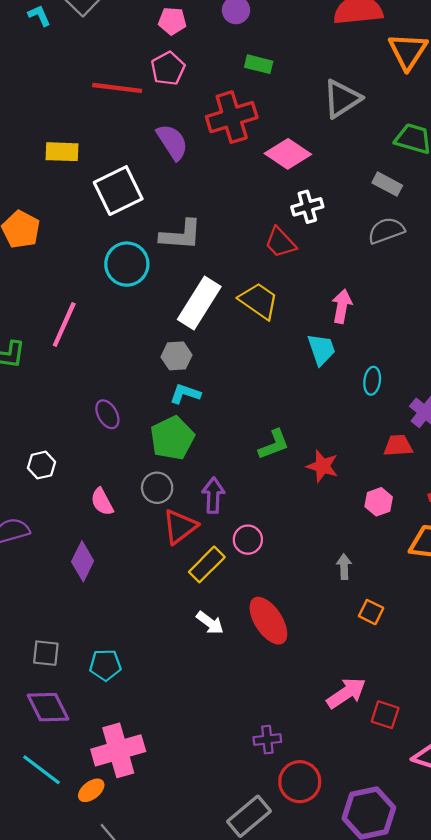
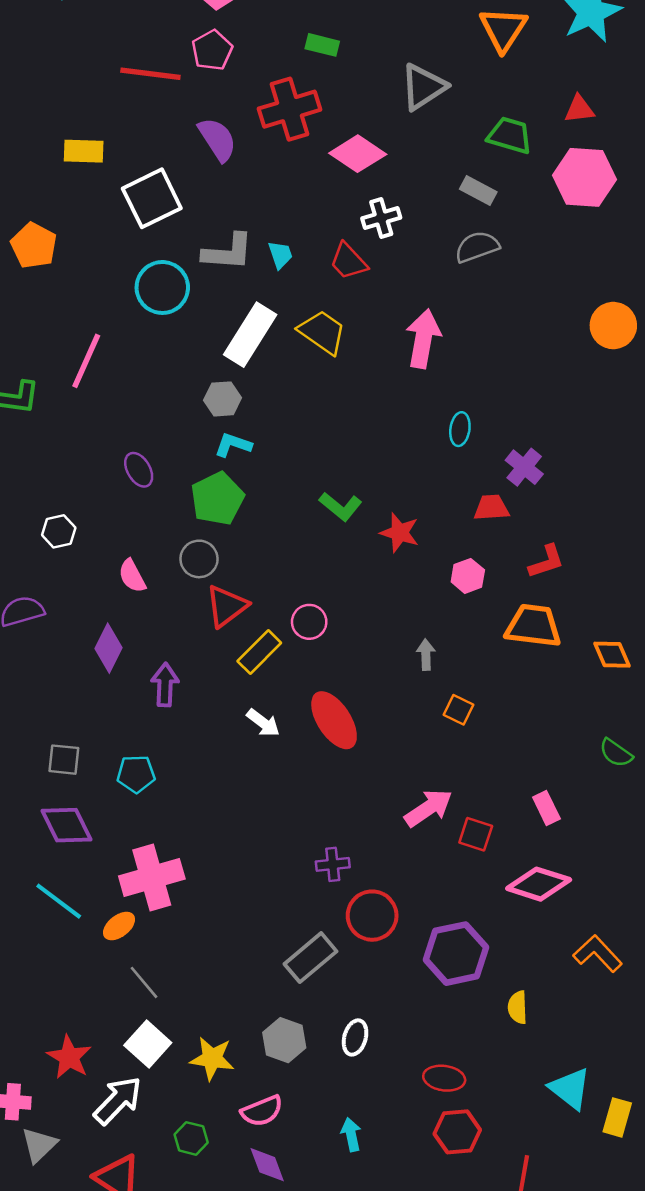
pink arrow: (342, 306) -> (423, 339), size x1.4
cyan trapezoid: (321, 349) -> (280, 255), moved, size x0.7
green L-shape: (274, 445) -> (341, 506), turned 60
purple arrow: (213, 495) -> (165, 685), moved

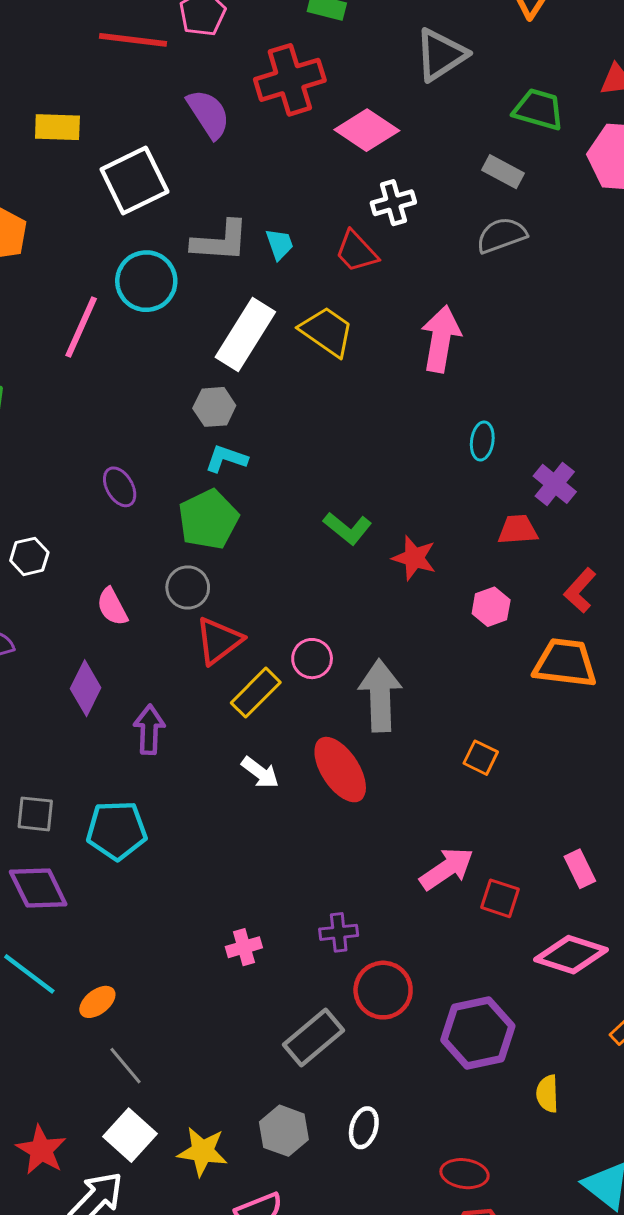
pink line: (86, 361) -> (81, 327), moved
red L-shape: (546, 562) -> (580, 590), turned 150
gray arrow: (426, 655) -> (380, 696), moved, size x2.0
cyan pentagon: (136, 774) -> (117, 830), size x1.4
pink cross: (152, 878) -> (244, 947), moved, size x0.5

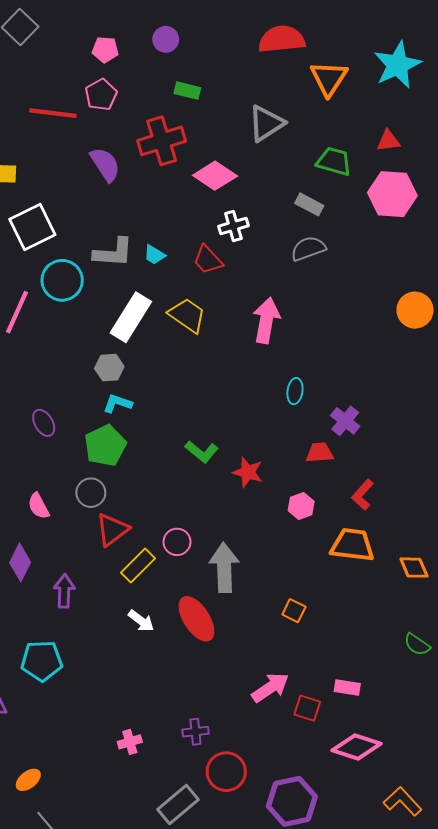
white square: (134, 180) -> (32, 227), moved
cyan trapezoid: (279, 244) -> (154, 255), turned 140
pink rectangle: (580, 869) -> (347, 688), moved, turned -55

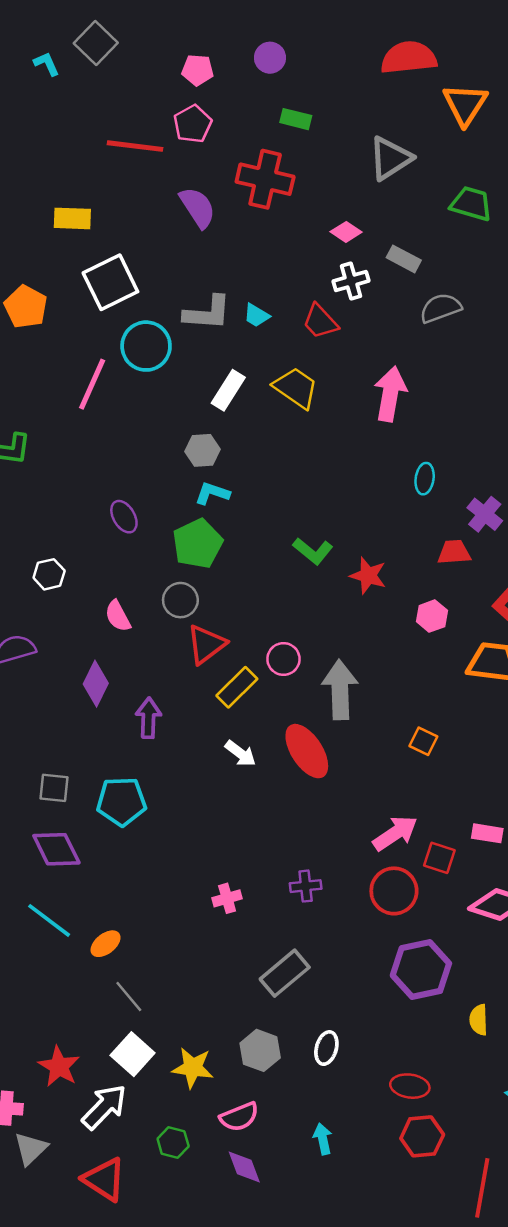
red cross: (162, 141) -> (265, 179), turned 30
pink diamond: (215, 176) -> (346, 232), moved, size x0.6
gray rectangle: (309, 204) -> (404, 259), moved
white rectangle: (131, 317) -> (228, 390), size x0.7
red circle: (226, 772) -> (394, 891), moved

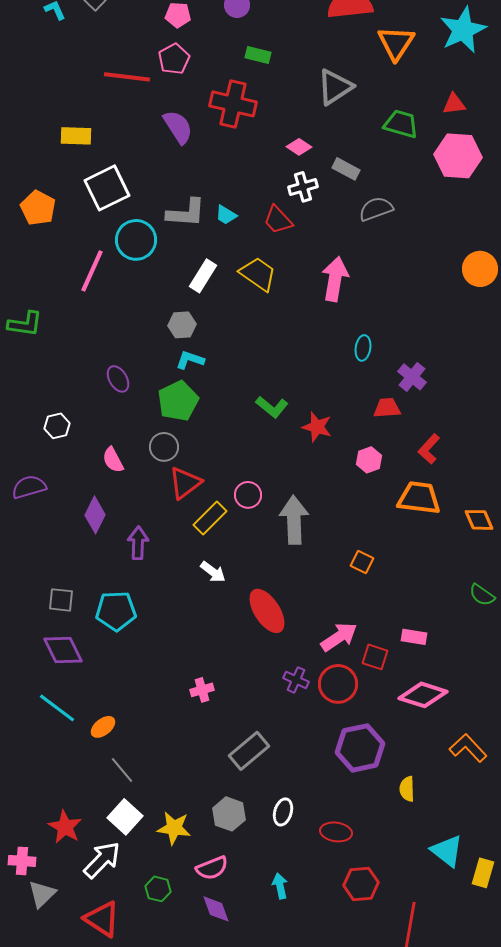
red ellipse: (307, 751) -> (267, 611), moved
purple cross: (306, 886) -> (296, 680), moved, turned 30
red ellipse: (410, 1086) -> (336, 832), moved

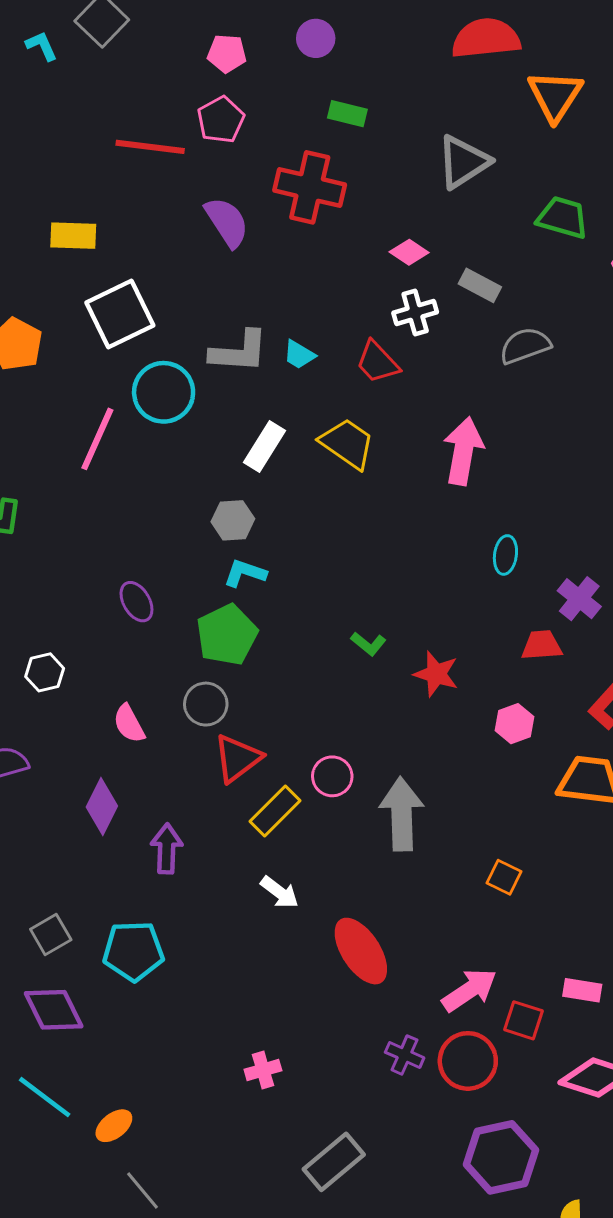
green L-shape: (272, 407) -> (368, 644), size x0.7
gray square: (61, 600) -> (51, 934), turned -36

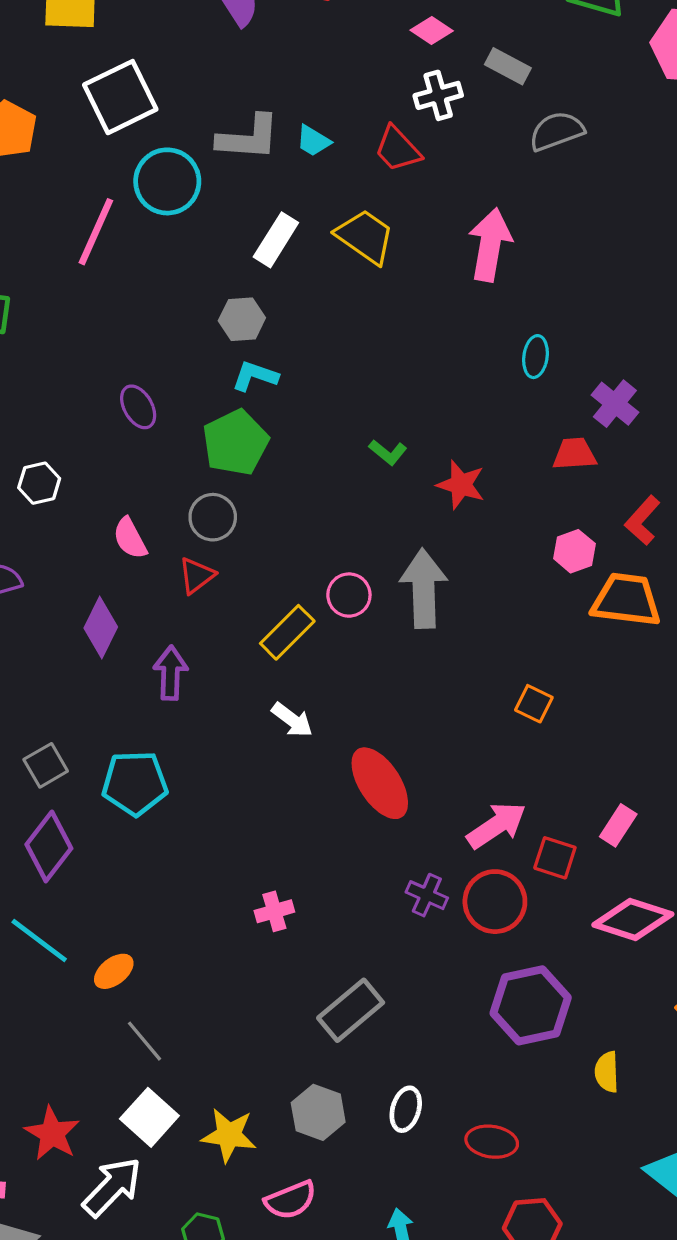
pink hexagon: (514, 724) -> (574, 551), moved
red triangle: (237, 758) -> (196, 576), moved, size x0.7
gray arrow: (402, 814) -> (424, 589), moved
pink rectangle: (582, 990) -> (618, 825), turned -66
purple diamond: (54, 1010) -> (49, 846), turned 64

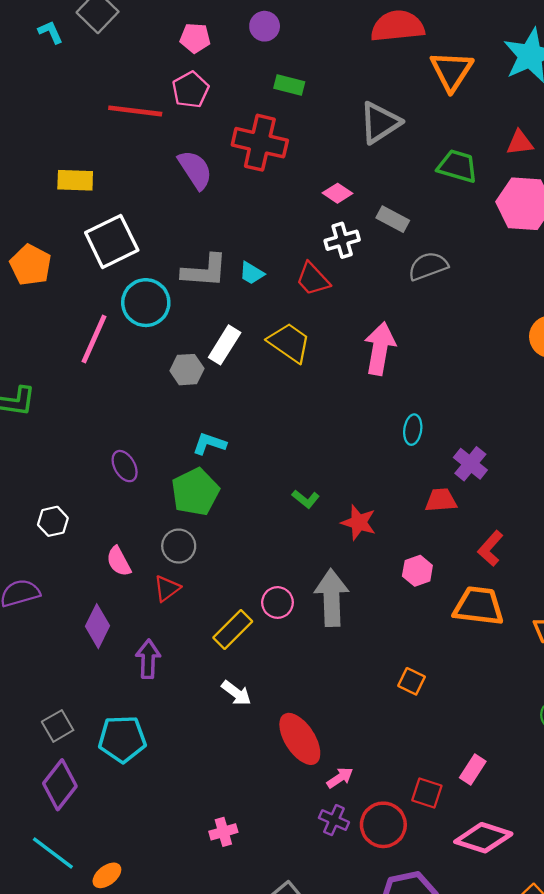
gray hexagon: (242, 319) -> (187, 370), moved
pink hexagon: (574, 551) -> (417, 571), moved
pink arrow: (497, 825) -> (340, 778), moved, size x0.6

